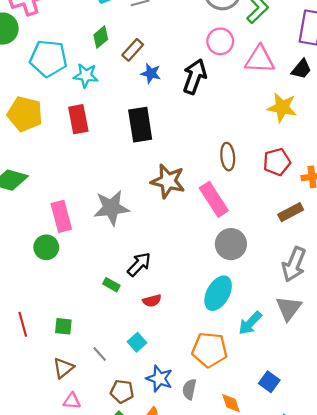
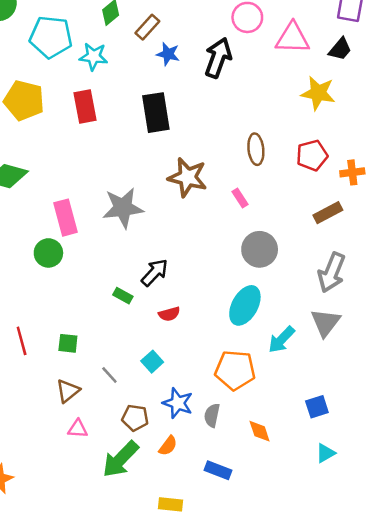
pink rectangle: (214, 199) -> (240, 198), size x0.5
blue square: (269, 382) -> (317, 407), moved, turned 36

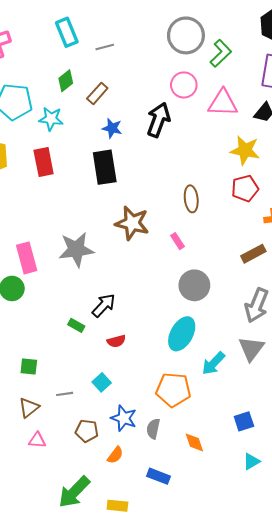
blue star: (168, 54) -> (112, 128), moved
red pentagon: (312, 155) -> (245, 188), moved
gray line: (109, 375) -> (65, 394), turned -56
green arrow: (120, 459) -> (74, 492), moved

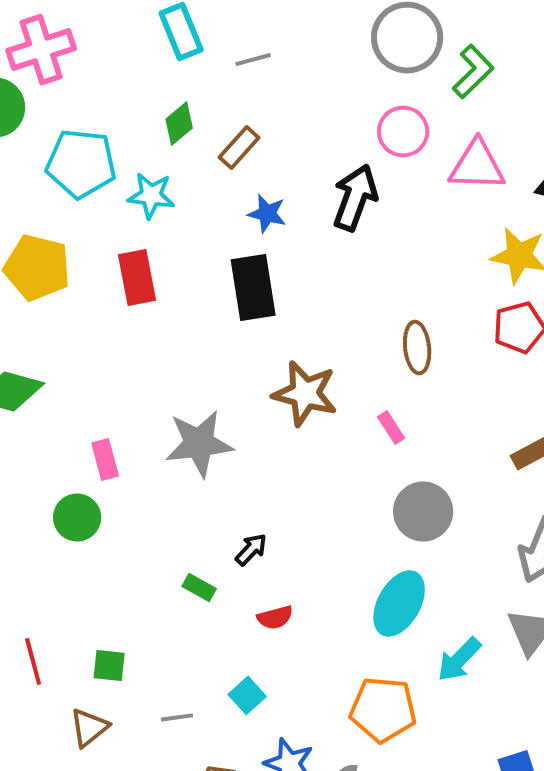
pink rectangle: (27, 258) -> (105, 459), size x0.7
black arrow: (104, 305) -> (251, 549), size x0.7
brown triangle: (29, 408) -> (89, 727), moved

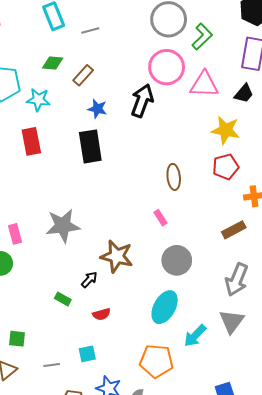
green diamond: (179, 124) -> (53, 63), turned 45
pink circle: (403, 132) -> (167, 67), size x1.4
brown star: (305, 393) -> (117, 256), moved
cyan square: (247, 695) -> (87, 354), turned 30

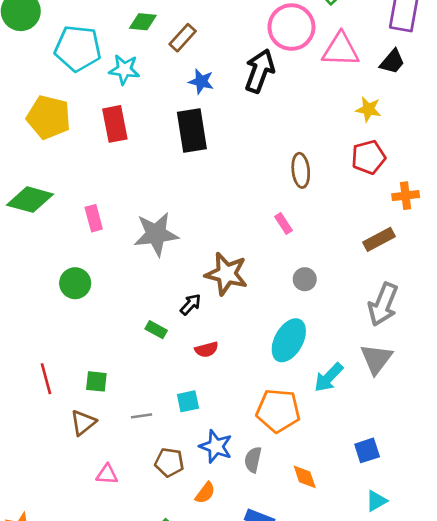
yellow star: (226, 130) -> (368, 109), size x0.7
pink rectangle: (15, 234) -> (94, 218), moved
gray circle: (177, 260) -> (305, 279), size x0.6

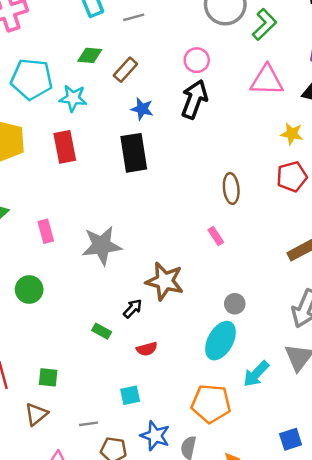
pink circle: (291, 27) -> (197, 60), moved, size x0.6
gray circle: (305, 279) -> (235, 304), moved
gray line: (141, 416) -> (89, 424), moved

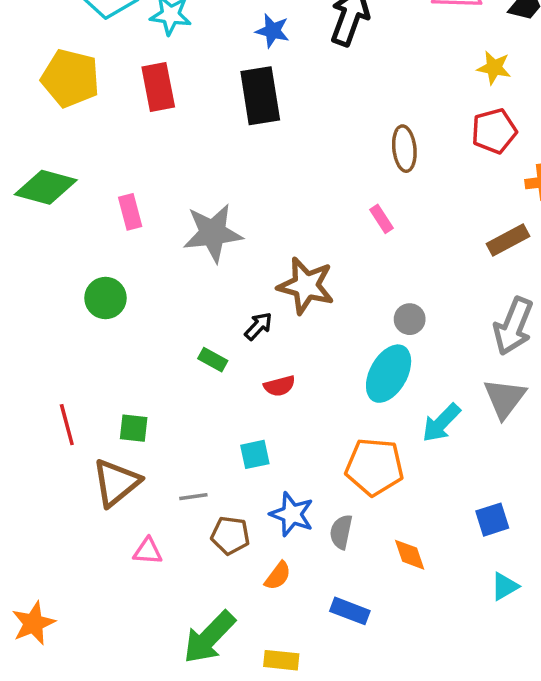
brown triangle: (36, 414) -> (116, 483), size x1.4

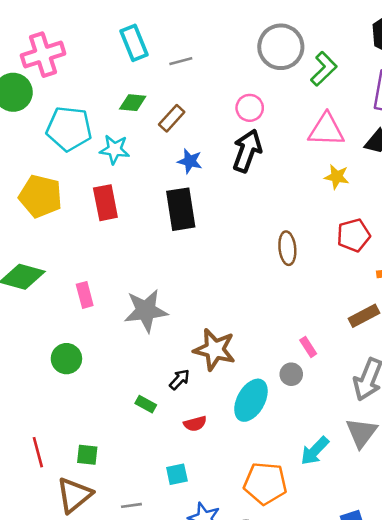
yellow star: (494, 68) -> (337, 177), moved
pink rectangle: (382, 219) -> (308, 347), moved
cyan ellipse: (389, 374) -> (251, 400), moved

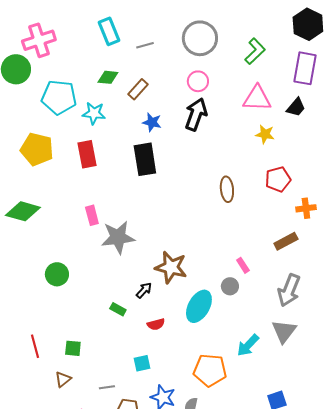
gray circle: (281, 47) -> (200, 38), moved
pink rectangle: (85, 295) -> (92, 215), moved
brown triangle: (74, 495) -> (63, 379), size x0.6

